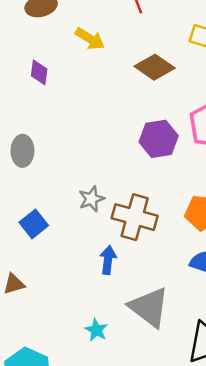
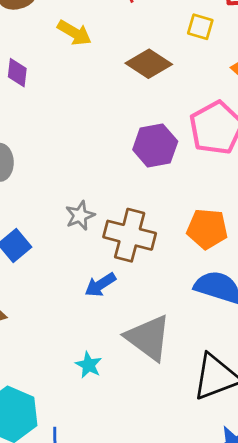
blue arrow: (108, 260) -> (100, 285), turned -128

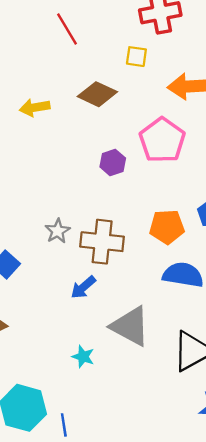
yellow arrow: (74, 33) -> (35, 108), moved, turned 148
purple hexagon: (155, 145) -> (113, 163), size x0.7

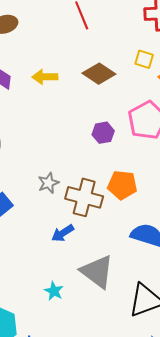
yellow square: (136, 57) -> (144, 59), moved
orange pentagon: (167, 227) -> (122, 185), moved

